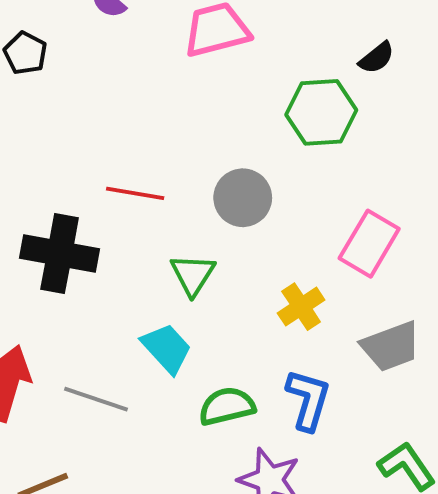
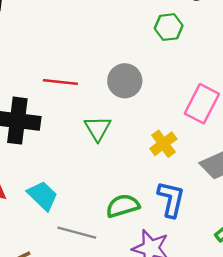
green hexagon: (321, 112) -> (169, 27), size x0.7
cyan trapezoid: (167, 348) -> (43, 196), moved
gray line: (96, 399) -> (77, 233), moved

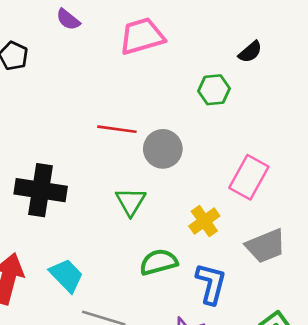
red line: (60, 82) -> (117, 129), moved
green semicircle: (123, 206) -> (159, 262), moved

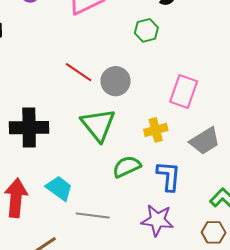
red line: (117, 129) -> (79, 72), turned 36
green triangle: (131, 202) -> (98, 125), size x1.5
yellow cross: (204, 221) -> (156, 130), turned 30

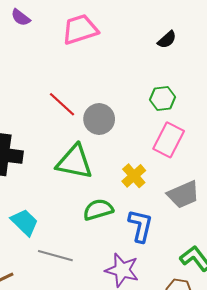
green hexagon: (146, 30) -> (163, 98), moved
green triangle: (98, 125) -> (75, 162), turned -48
yellow cross: (156, 130) -> (134, 176), turned -35

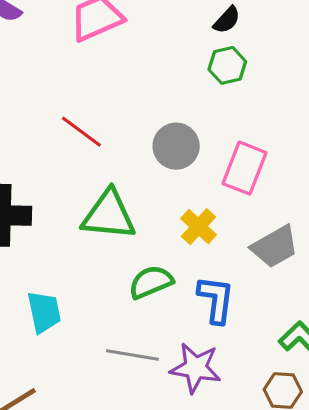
green hexagon: (163, 98) -> (227, 65), moved
gray circle: (99, 119) -> (176, 146), moved
cyan trapezoid: (25, 222) -> (44, 312), turned 40
gray line: (55, 256) -> (132, 355), moved

